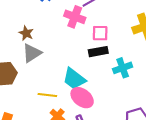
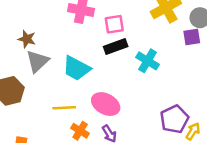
cyan cross: (123, 68) -> (148, 61), turned -30
cyan trapezoid: (74, 79) -> (76, 68), moved

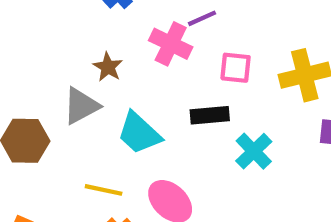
pink square: (114, 24) -> (236, 68), moved
brown star: (27, 39) -> (108, 67), moved

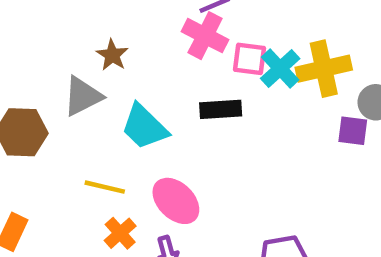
pink cross: (171, 44) -> (205, 36), moved
cyan cross: (254, 151) -> (280, 68), moved

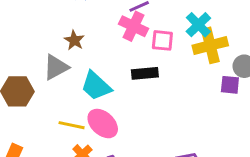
cyan cross: (280, 68) -> (198, 25), moved
pink ellipse: (176, 201) -> (103, 124), moved

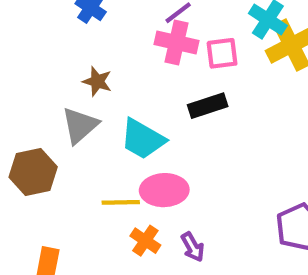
pink ellipse: (103, 124) -> (164, 190), turned -32

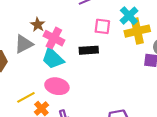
pink cross: (177, 43) -> (54, 38), moved
yellow line: (121, 202) -> (26, 97), moved, turned -42

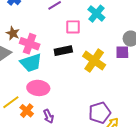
yellow cross: (137, 31) -> (94, 61), moved, turned -35
cyan trapezoid: (53, 58) -> (31, 63), turned -55

